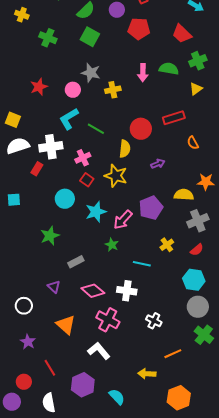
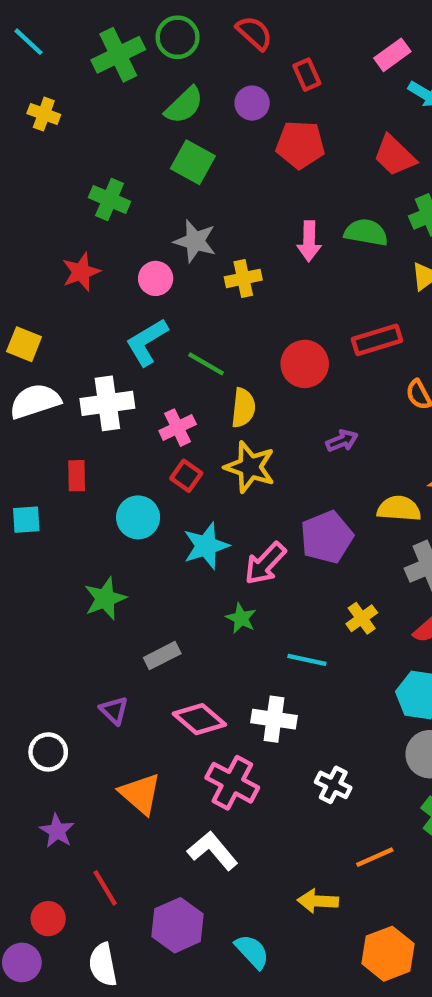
green cross: (48, 38) -> (110, 200), moved
yellow semicircle: (125, 149) -> (243, 408), moved
red rectangle: (37, 169) -> (77, 476), moved, turned -32

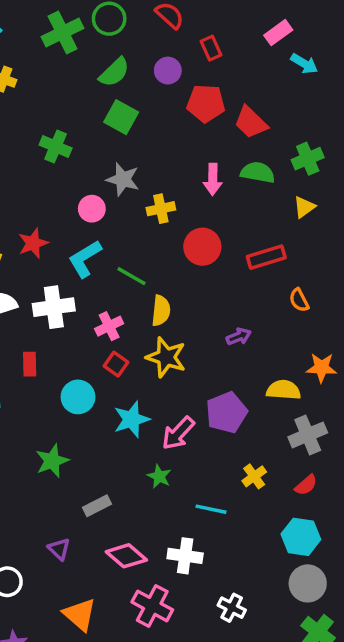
red trapezoid: (395, 156) -> (251, 122), moved
red star: (81, 272) -> (33, 243), moved
red circle: (305, 364) -> (202, 247), moved

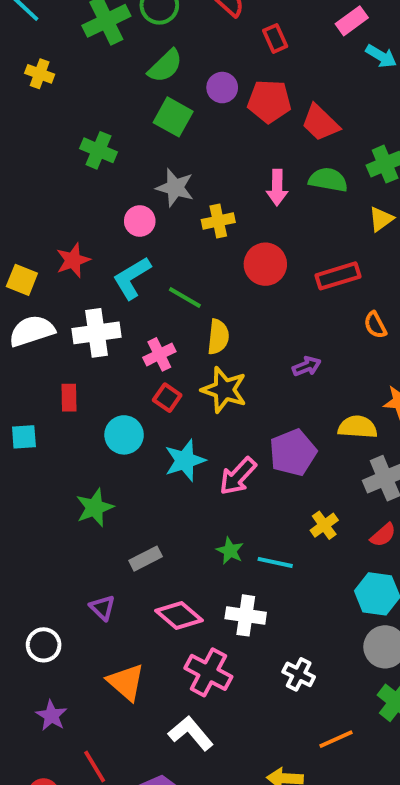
purple circle: (168, 71) -> (222, 88), moved
green star: (159, 476) -> (230, 551), moved

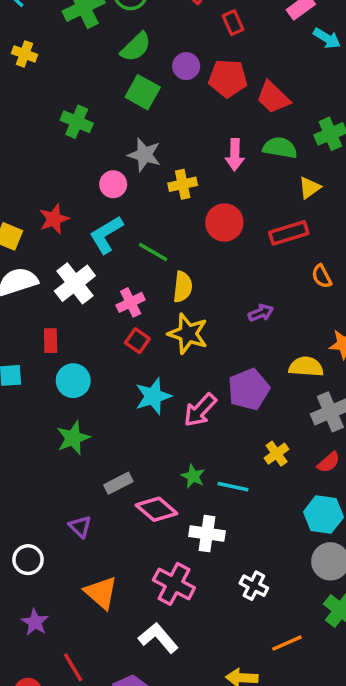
yellow triangle: (381, 219) -> (310, 188), moved
white cross: (97, 333) -> (75, 283), turned -30
cyan circle: (124, 435) -> (73, 381), moved
pink diamond: (179, 615) -> (157, 509), moved

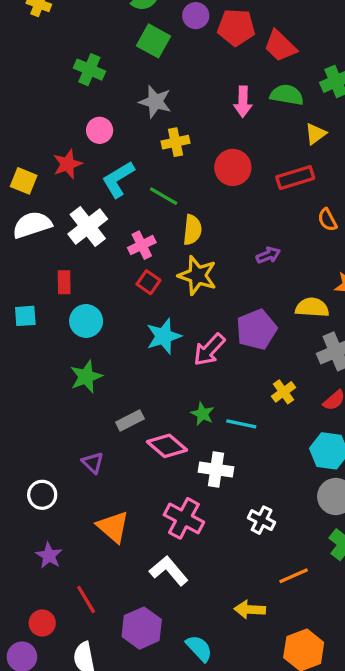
pink circle: (113, 184) -> (100, 130), moved
yellow cross: (183, 184) -> (175, 142), moved

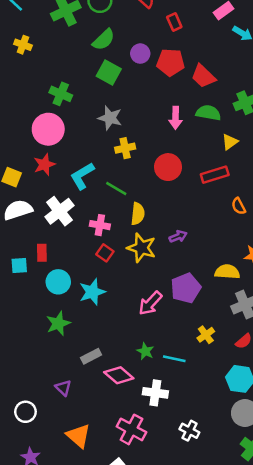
pink circle: (100, 130) -> (48, 129), moved, size x1.6
pink cross: (142, 245) -> (100, 225), turned 36
purple arrow: (268, 255) -> (178, 236), moved
cyan square: (25, 316) -> (19, 265), moved
cyan star: (164, 336) -> (92, 292), moved

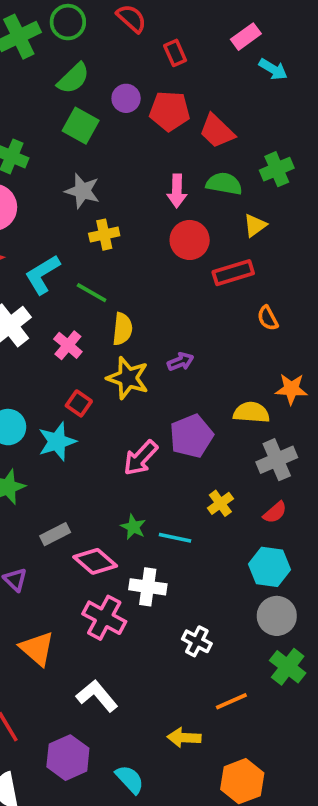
red circle: (168, 167) -> (190, 240), moved
pink cross: (100, 225) -> (68, 345), turned 30
red square: (105, 253) -> (79, 403), moved
pink cross: (131, 429) -> (104, 618), moved

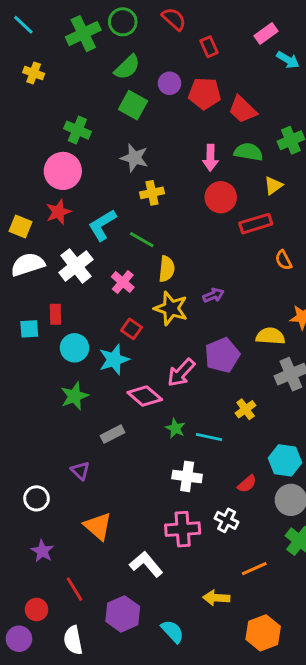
red semicircle: (275, 512) -> (247, 484), moved
pink diamond: (95, 561) -> (145, 396), moved
pink cross: (104, 618) -> (183, 529), moved, turned -32

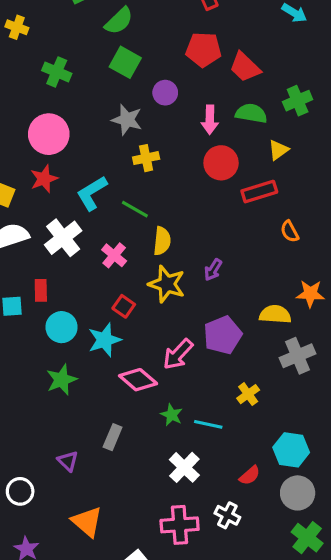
purple circle: (170, 83) -> (165, 93), moved
green cross: (77, 130) -> (57, 72), moved
purple arrow: (213, 295) -> (213, 270), turned 144
gray rectangle: (113, 434) -> (113, 437), moved, turned -40
white cross: (187, 476) -> (184, 467), turned 36

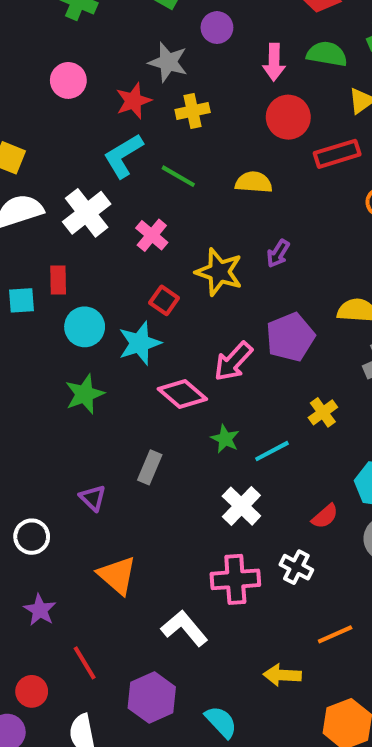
pink circle: (49, 134) -> (68, 80), size x0.7
red star: (44, 179) -> (133, 101), moved
yellow semicircle: (162, 241) -> (254, 182), moved, turned -92
cyan line: (208, 424) -> (272, 451), turned -40

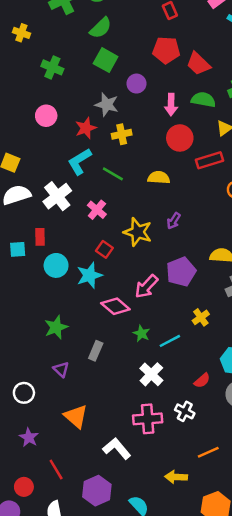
green star: (85, 394) -> (56, 327), moved

